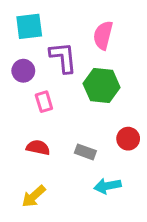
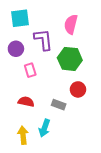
red circle: (128, 139) -> (78, 89), moved
cyan arrow: (107, 186) -> (44, 128), moved, turned -60
yellow arrow: (34, 196) -> (23, 135), turned 126

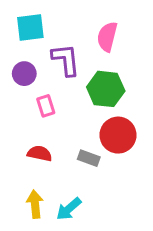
red circle: (78, 89) -> (118, 135), size x1.5
cyan arrow: (44, 128) -> (69, 209), moved, turned 30

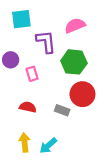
pink semicircle: (107, 37) -> (75, 25), turned 54
purple circle: (24, 74) -> (11, 60), moved

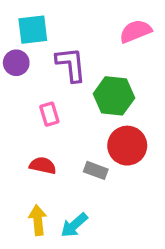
pink semicircle: (75, 25) -> (136, 31), moved
purple circle: (11, 60) -> (16, 63), moved

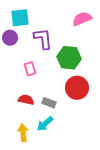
gray rectangle: (96, 170) -> (49, 103), moved
cyan arrow: (74, 225) -> (45, 124), moved

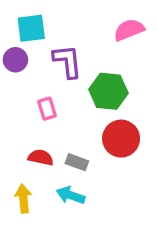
cyan arrow: (45, 124) -> (71, 195), turned 60
yellow arrow: (23, 133) -> (23, 198), moved

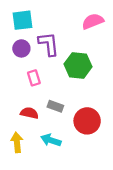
purple circle: (15, 60) -> (21, 48), moved
red circle: (121, 139) -> (87, 121), moved
gray rectangle: (77, 162) -> (55, 106), moved

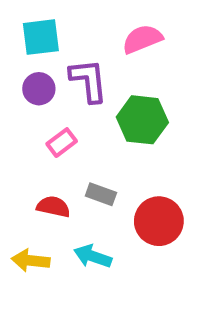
pink semicircle: (93, 21) -> (142, 39), moved
pink rectangle: (34, 78) -> (62, 143), turned 70
yellow arrow: (17, 142) -> (31, 260), turned -78

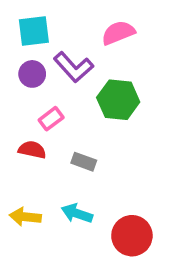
purple L-shape: (89, 80) -> (73, 67), turned 144
red semicircle: (53, 207) -> (32, 150), moved
red circle: (159, 221) -> (132, 236), moved

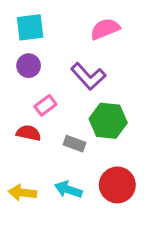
purple L-shape: (73, 67) -> (88, 76), moved
green hexagon: (118, 100) -> (108, 121), moved
red circle: (132, 236) -> (117, 185), moved

